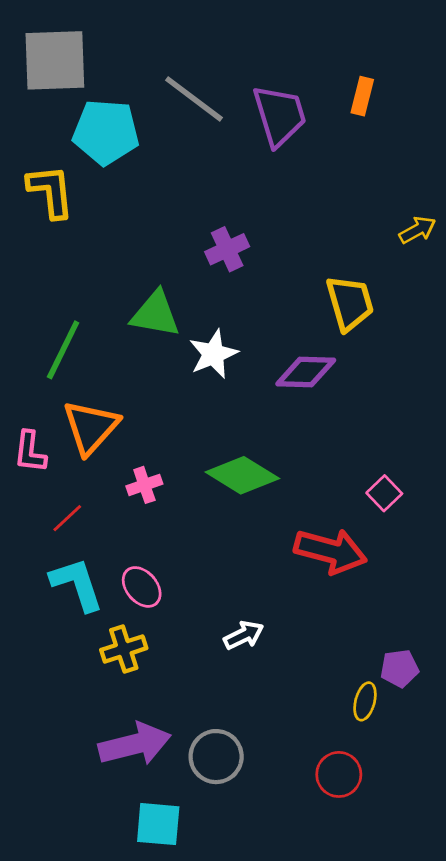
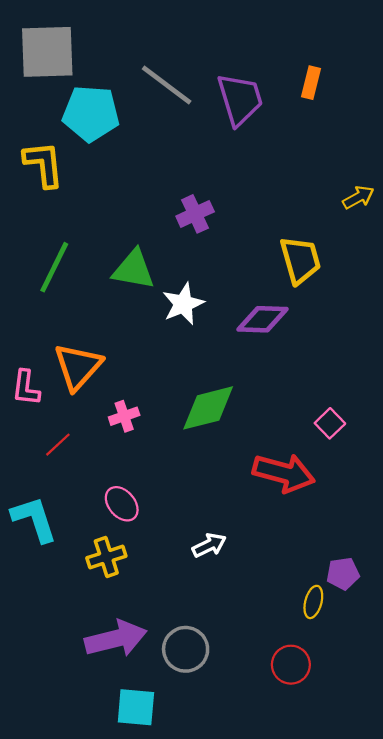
green line: (63, 350) -> (54, 267), moved
green diamond: (242, 475) -> (208, 408), turned -46
cyan L-shape: (77, 584) -> (34, 519), moved

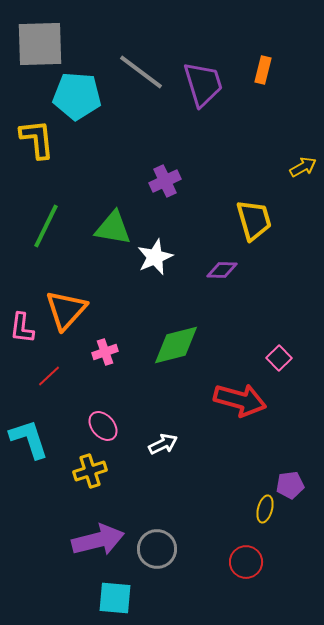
purple diamond: (262, 319) -> (222, 270), size x0.7
white arrow: (209, 545) -> (163, 444), moved

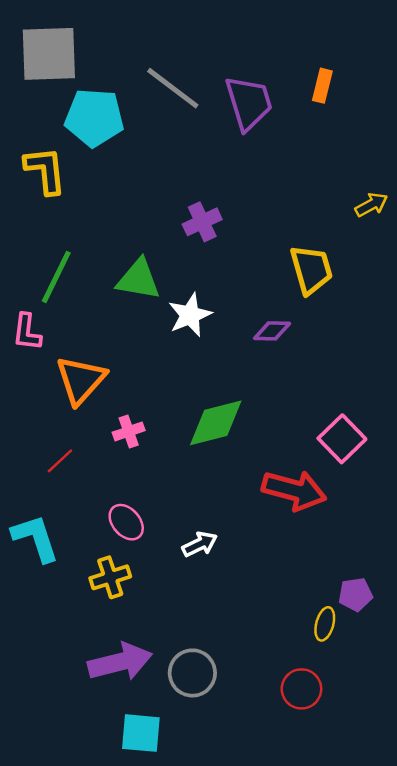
pink L-shape: (22, 328) -> (27, 332), moved
pink square: (279, 358) -> (342, 439), size x1.5

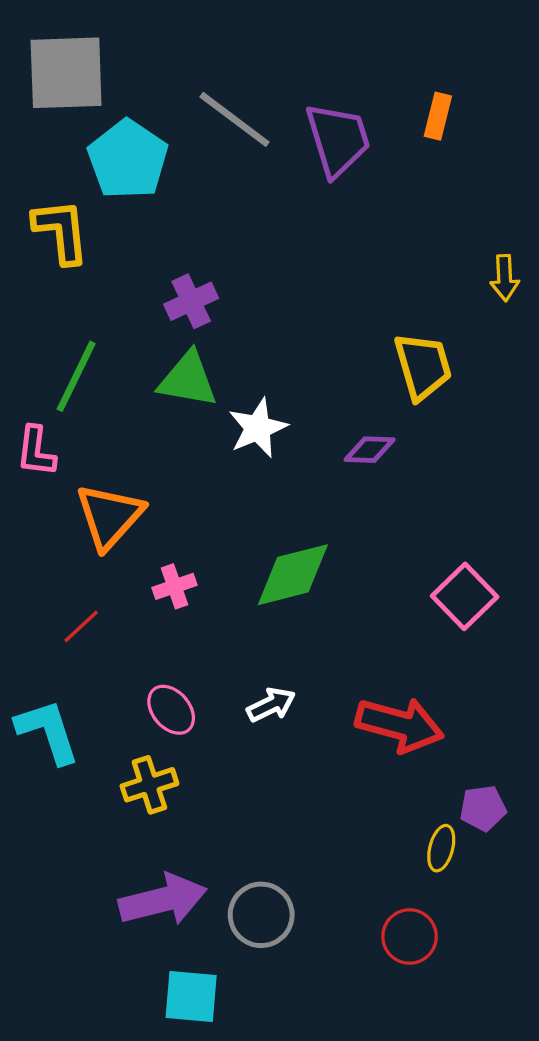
cyan pentagon: (94, 118) -> (128, 160), turned 30
yellow arrow: (371, 205) -> (505, 278), turned 116
purple cross: (202, 222) -> (191, 301), moved
red arrow: (294, 490) -> (400, 725), moved
white arrow: (200, 544) -> (271, 705), moved

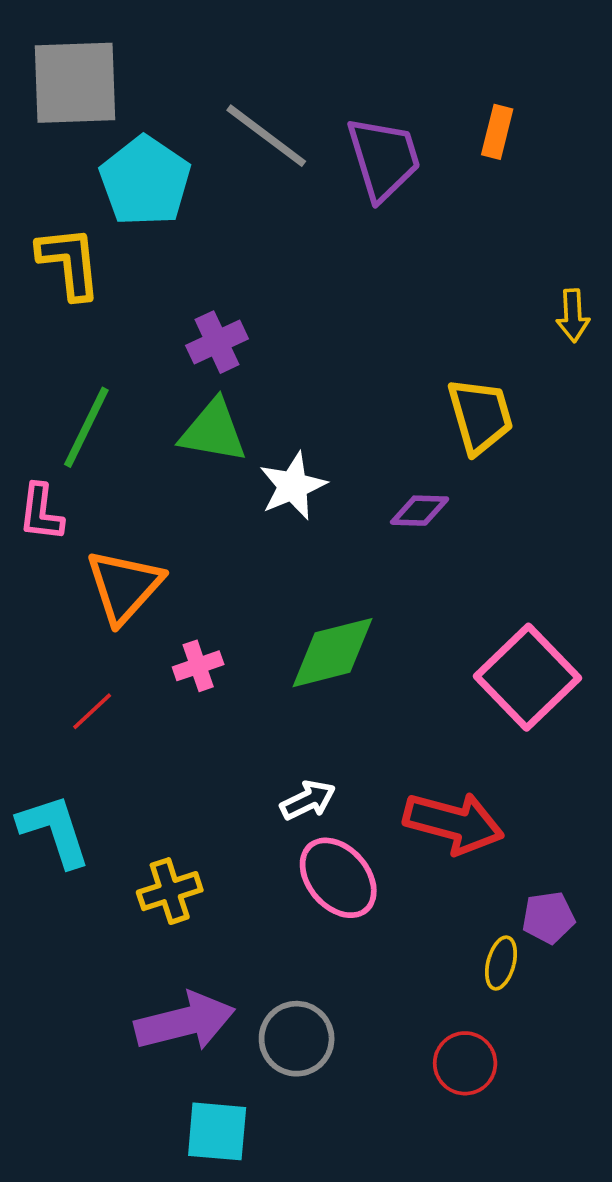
pink square: (465, 596) -> (527, 677), size x1.4
pink ellipse: (171, 710) -> (338, 878), moved, size x1.4

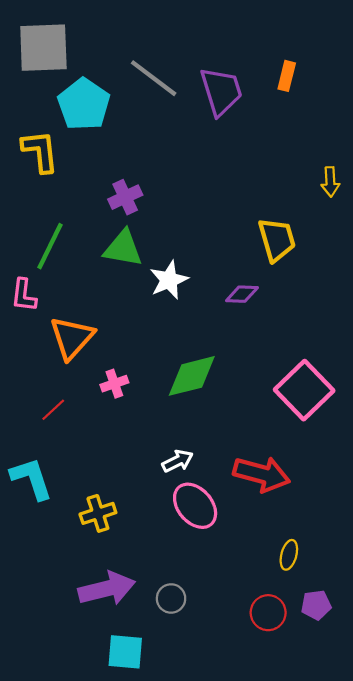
purple pentagon: (548, 918) -> (316, 605), moved
gray circle: (297, 1039) -> (171, 598), size x0.7

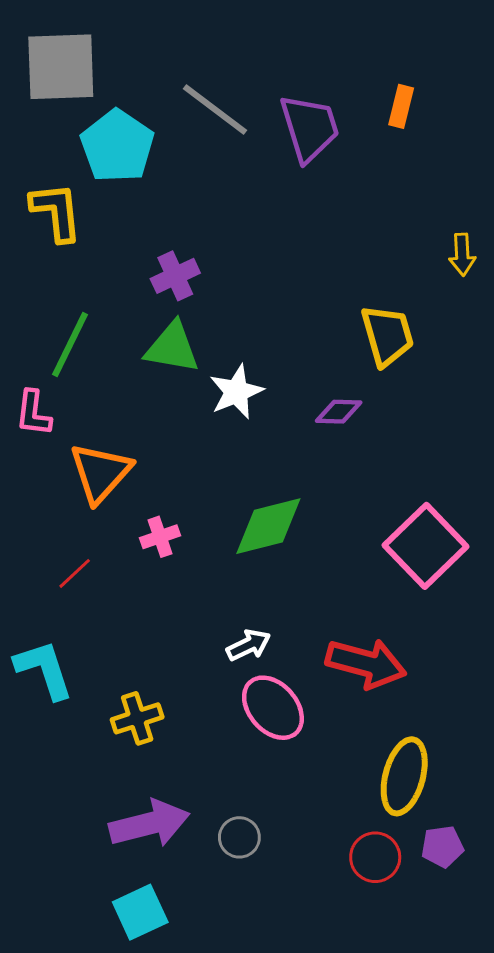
yellow ellipse: (289, 555) -> (404, 776), size x1.8
cyan square: (125, 652) -> (140, 912), moved, turned -30

